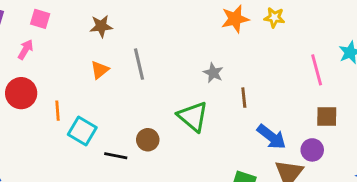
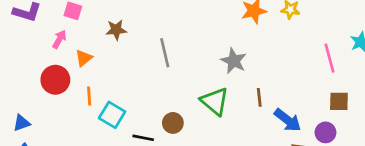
brown star: (101, 26) -> (116, 30), moved
orange triangle: (100, 70) -> (84, 58), moved
gray star: (213, 73) -> (234, 61), size x1.4
brown line: (244, 98) -> (259, 97), moved

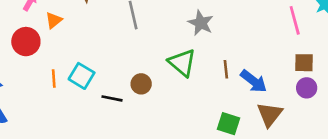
orange line: (89, 96) -> (54, 79), moved
brown line: (259, 97) -> (226, 69), moved
purple circle: (325, 132) -> (307, 88), moved

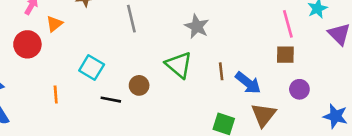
brown square: (304, 63) -> (285, 55), moved
cyan square: (82, 76) -> (92, 67), moved
orange line: (54, 79) -> (56, 94), moved

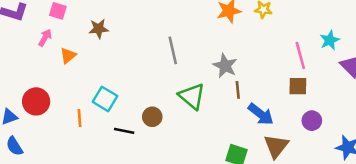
gray line: (131, 19) -> (173, 50), moved
gray star: (197, 26) -> (225, 66), moved
red circle: (27, 44) -> (36, 101), moved
brown line: (221, 71) -> (238, 90), moved
orange line: (56, 94) -> (79, 118), moved

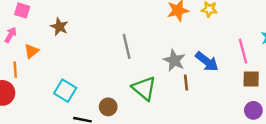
brown star: (99, 29) -> (59, 27), turned 30
brown square: (298, 86) -> (251, 79), moved
blue arrow: (261, 114) -> (207, 62), moved
orange line: (79, 118) -> (15, 70), moved

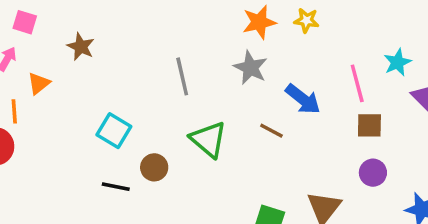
gray star: (174, 60) -> (250, 68), moved
brown line: (186, 82) -> (271, 131), turned -56
cyan square: (65, 91) -> (114, 131), moved

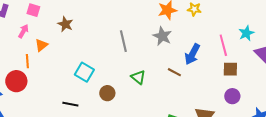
blue arrow: (303, 99) -> (192, 54), turned 80
green triangle: (208, 139) -> (138, 77), size x0.7
black line: (116, 187) -> (70, 104), moved

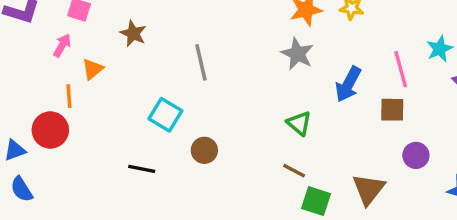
gray line: (123, 41) -> (201, 62), moved
brown square: (230, 69) -> (392, 110), moved
brown line: (174, 72) -> (294, 171), moved
green triangle: (138, 77) -> (299, 123), moved

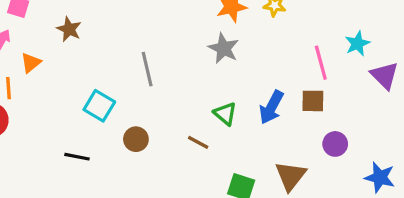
gray line: (201, 62) -> (147, 69), moved
blue arrow: (348, 84) -> (271, 107), moved
brown line: (294, 171) -> (198, 142), moved

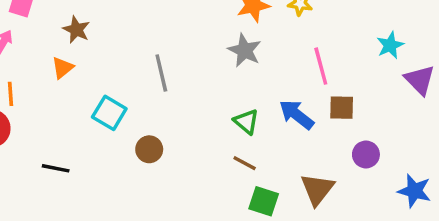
orange triangle: (31, 63) -> (62, 68), moved
pink line: (321, 63) -> (321, 66), moved
blue arrow: (271, 107) -> (297, 115), turned 100
brown line: (198, 142) -> (245, 163), moved
black line: (77, 157) -> (56, 168), moved

